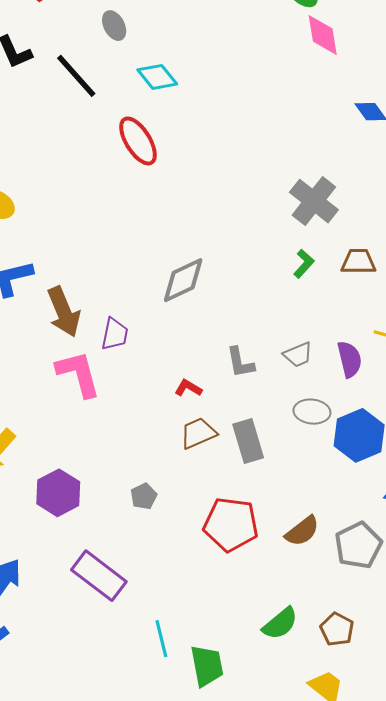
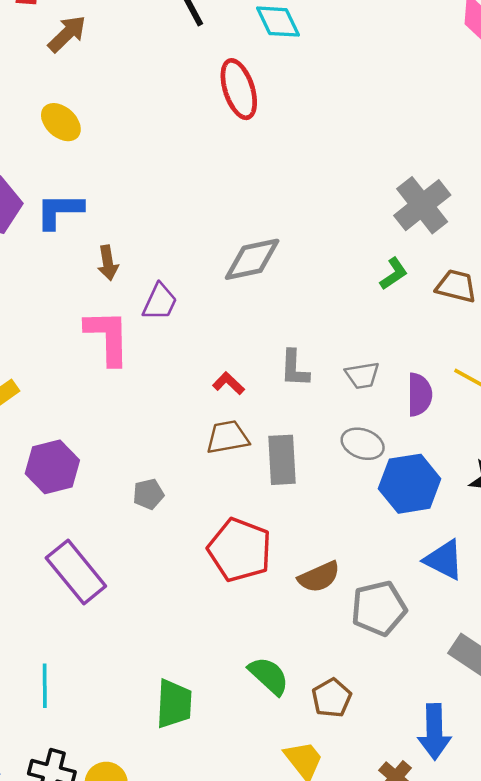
brown arrow: (64, 312) -> (108, 263), size x0.6
green semicircle: (280, 624) -> (269, 676), turned -111
cyan line: (161, 639) -> (45, 686), moved

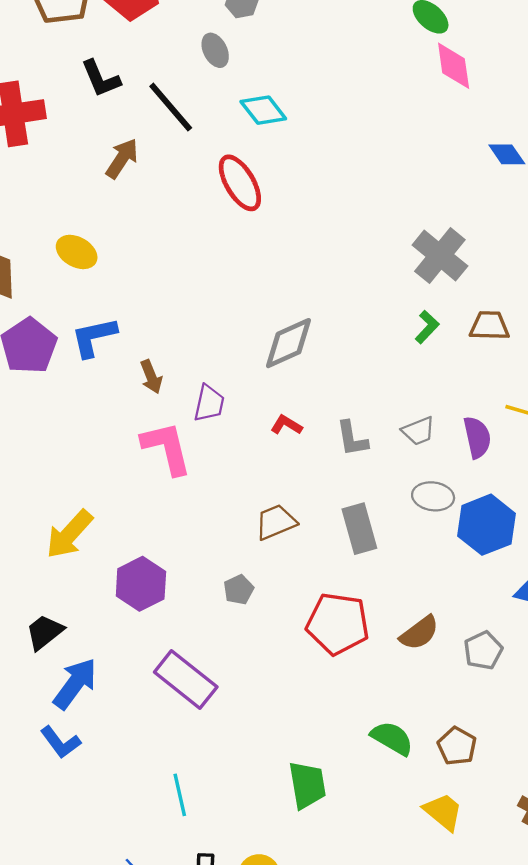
brown arrow: (67, 34) -> (122, 158), moved
red L-shape: (228, 383) -> (286, 425), moved
brown trapezoid: (228, 437) -> (276, 522), moved
gray pentagon: (379, 608) -> (483, 650), size x0.7

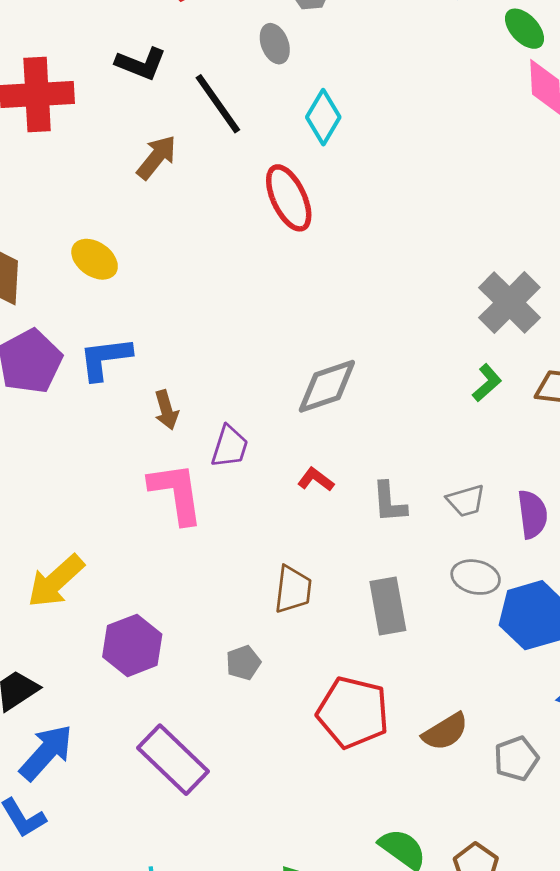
black L-shape: (101, 79) -> (141, 64), turned -51
cyan diamond: (263, 110) -> (323, 117), turned 63
brown trapezoid: (276, 522) -> (293, 589), turned 114

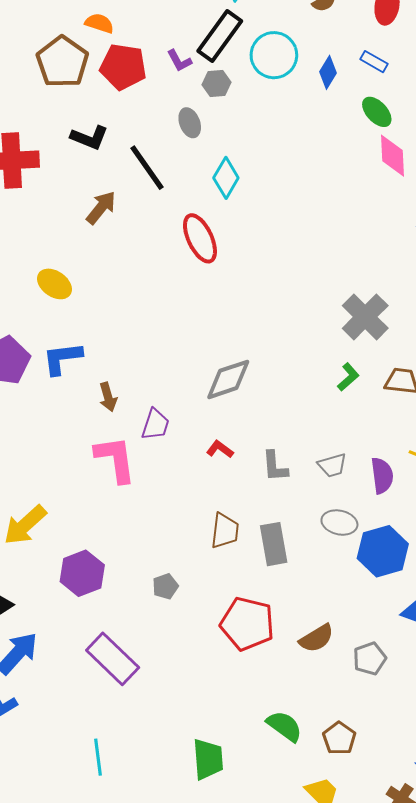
brown trapezoid: (293, 589) -> (225, 531), moved

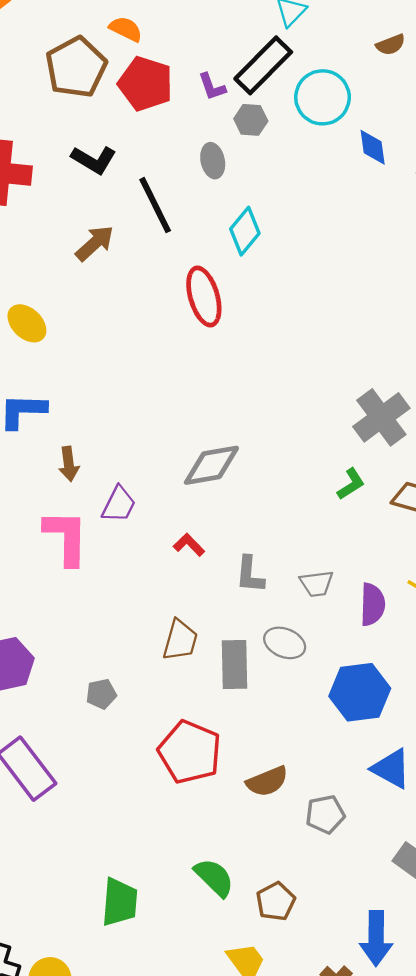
blue diamond: (328, 72) -> (373, 147), moved, turned -48
gray ellipse: (339, 523) -> (285, 643), moved

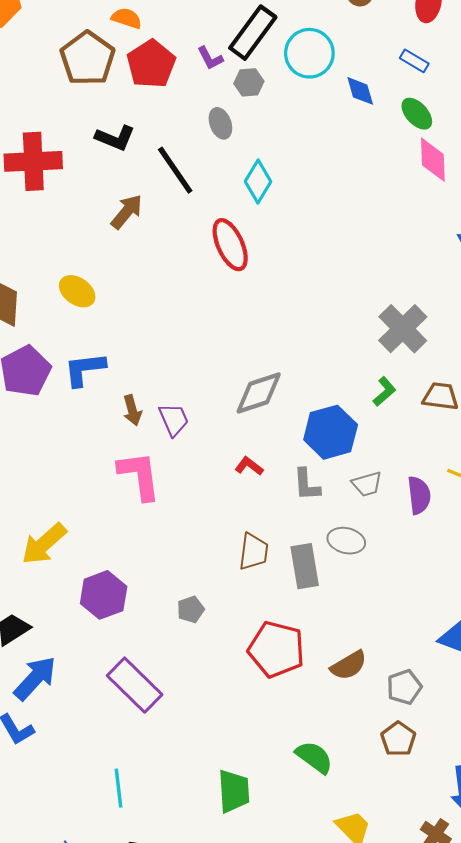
red pentagon: (146, 84) -> (151, 64), turned 30
purple trapezoid: (119, 504) -> (174, 420), moved, turned -42
blue hexagon: (360, 692) -> (331, 432), moved
brown pentagon: (276, 901) -> (398, 739), moved

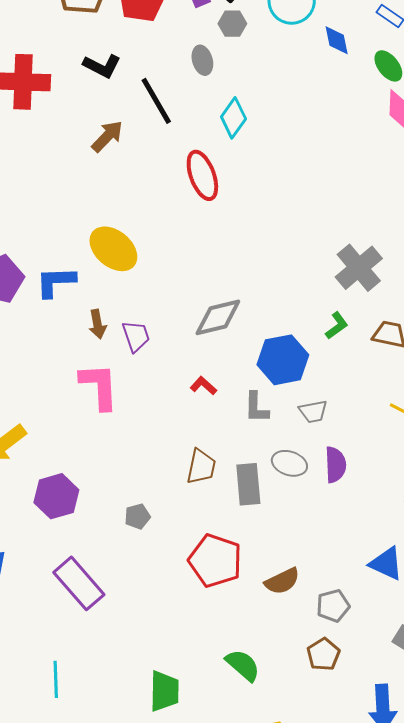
yellow ellipse: (77, 291) -> (113, 249), moved, size x1.4
purple semicircle: (419, 495) -> (335, 465), moved

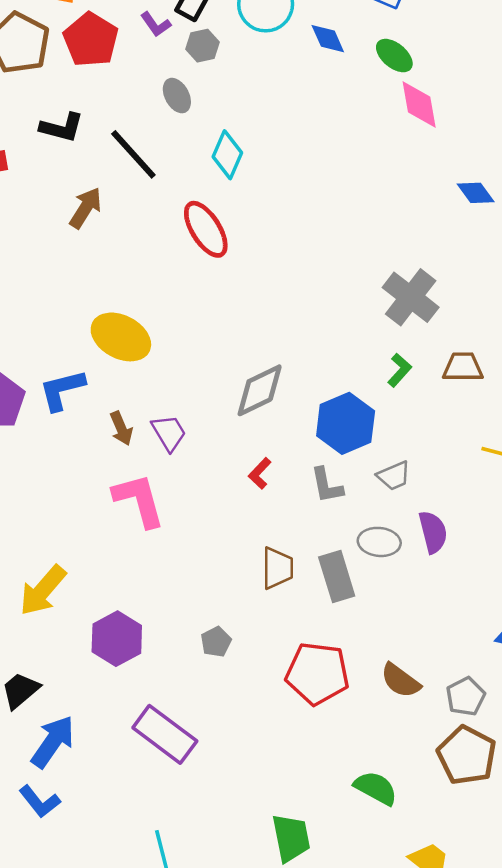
red L-shape: (203, 386) -> (260, 473), turned -76
brown semicircle: (282, 581) -> (400, 681), turned 75
brown pentagon: (323, 654) -> (467, 755), size x1.5

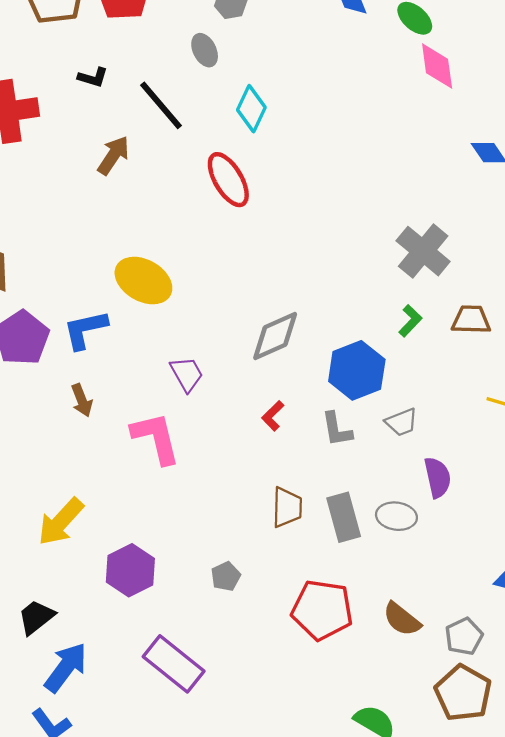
black L-shape: (62, 127) -> (93, 77), size x0.7
brown arrow: (121, 428) -> (82, 400), moved
gray ellipse: (379, 542) -> (396, 516), moved

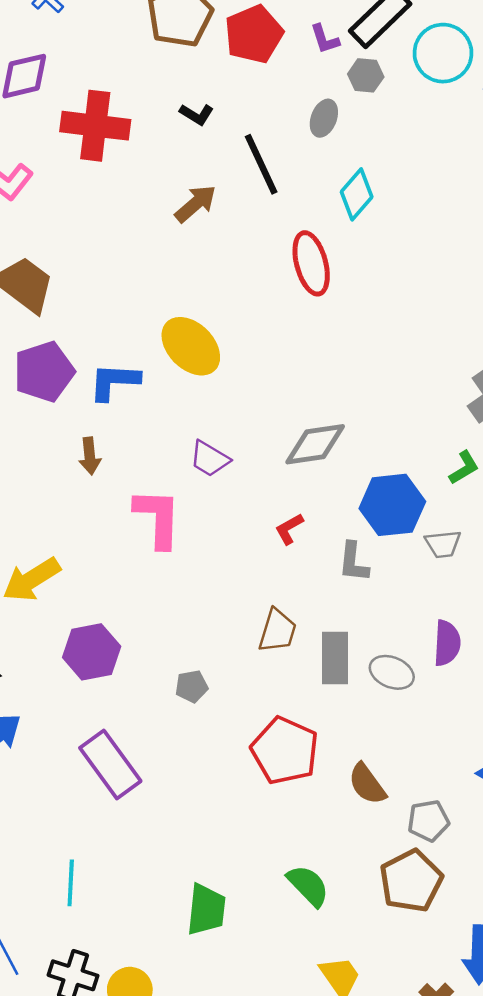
gray ellipse: (205, 50) -> (324, 118), turned 32
purple trapezoid: (187, 374) -> (210, 459), turned 135
gray trapezoid: (402, 422) -> (443, 544), moved

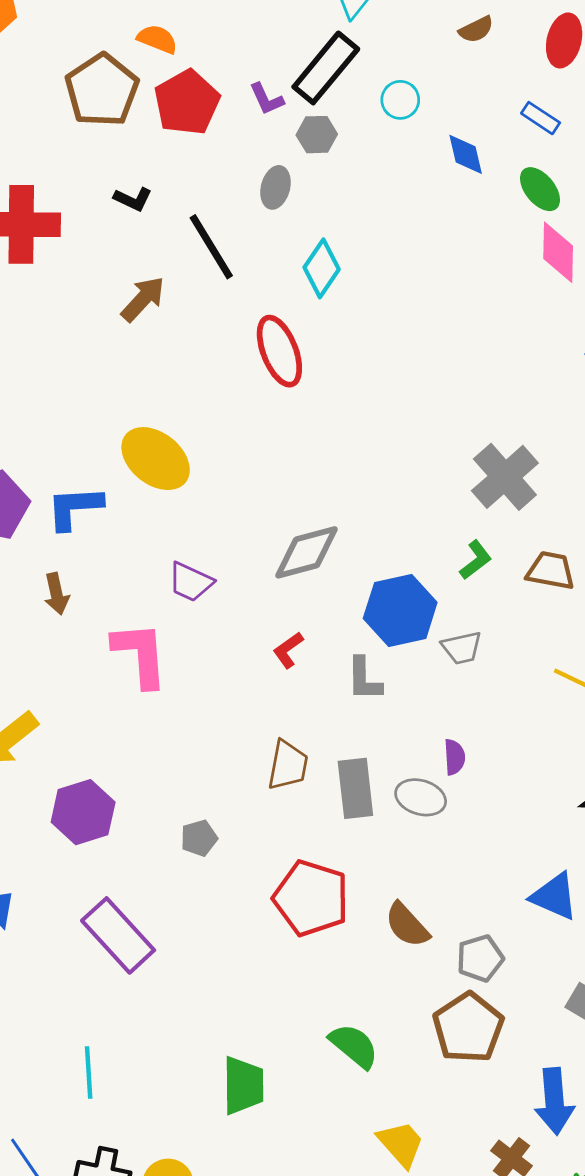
cyan circle: (443, 53) -> (400, 100), size x0.6
purple semicircle: (447, 643) -> (454, 757), moved, size x0.7

